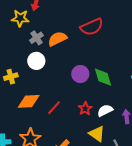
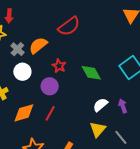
purple circle: (80, 74) -> (50, 86), moved
red star: (85, 109) -> (59, 66), moved
yellow triangle: (97, 134) -> (98, 129), turned 48

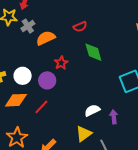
red semicircle: (69, 26) -> (80, 27), size x0.6
gray cross: (17, 49) -> (28, 26), moved
white circle: (22, 72) -> (23, 76), moved
green diamond: (91, 73) -> (93, 52), moved

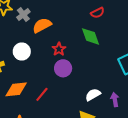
red semicircle: (80, 27) -> (98, 13), moved
white circle: (23, 76) -> (22, 52), moved
purple circle: (47, 80) -> (63, 68), moved

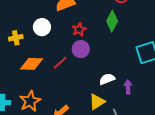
green diamond: (90, 36) -> (112, 21), turned 40
red line: (42, 94) -> (60, 63), moved

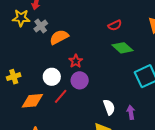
green diamond: (112, 21) -> (123, 48), moved, turned -70
white circle: (42, 27) -> (52, 77), moved
white semicircle: (107, 79) -> (109, 107), turned 98

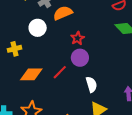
white circle: (52, 77) -> (38, 28), moved
white semicircle: (109, 107) -> (91, 85), moved

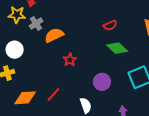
white circle: (38, 28) -> (15, 50), moved
purple circle: (80, 58) -> (102, 82), moved

